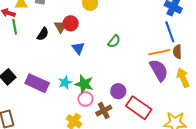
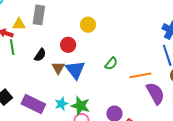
brown triangle: (61, 27) -> (58, 68), moved
blue triangle: (78, 48) -> (75, 70), size x1.5
orange line: (159, 52) -> (140, 75), moved

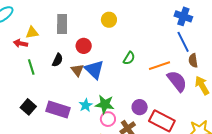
gray rectangle: (39, 15) -> (62, 24), moved
yellow circle: (88, 25) -> (109, 20), moved
green line: (12, 47) -> (31, 67), moved

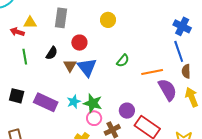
black square: (28, 107) -> (17, 96), turned -35

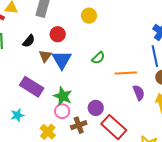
purple semicircle: (167, 90) -> (139, 93), size x0.7
purple rectangle: (46, 102) -> (32, 87), moved
cyan star: (74, 102) -> (17, 115), moved

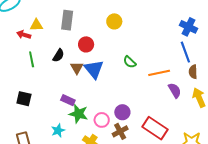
green semicircle: (98, 58) -> (130, 62), turned 96
purple rectangle: (32, 87) -> (68, 100), size x0.6
green star: (63, 96) -> (78, 114), moved
purple circle: (96, 108) -> (122, 112), moved

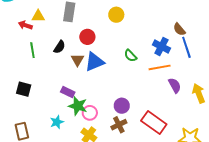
blue cross: (188, 27) -> (161, 46), moved
blue triangle: (94, 69) -> (95, 62), turned 45
brown semicircle: (193, 72) -> (179, 29), moved, turned -40
pink circle: (102, 120) -> (90, 113), moved

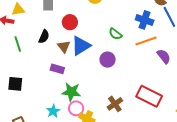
purple rectangle: (68, 92) -> (57, 69), moved
purple circle: (122, 106) -> (108, 60), moved
pink circle: (90, 113) -> (76, 108), moved

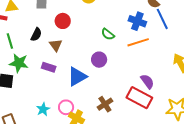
blue triangle: (81, 46) -> (77, 77), moved
purple semicircle: (164, 56) -> (147, 81), moved
green star: (71, 92) -> (19, 63), moved

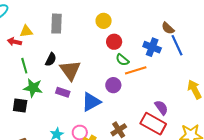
red circle: (63, 21) -> (114, 42), moved
orange line: (138, 42) -> (136, 70), moved
brown triangle: (56, 45) -> (70, 70), size x1.6

